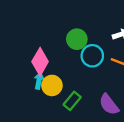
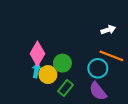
green circle: (77, 39) -> (62, 63), moved
cyan circle: (92, 56) -> (98, 68), moved

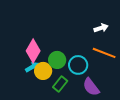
cyan circle: (98, 68) -> (78, 65), moved
cyan arrow: (36, 70) -> (32, 67), turned 48

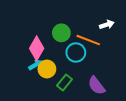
orange line: (104, 53) -> (88, 40), moved
green circle: (57, 60) -> (61, 33), moved
cyan circle: (78, 65) -> (76, 52), moved

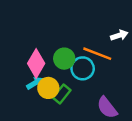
green circle: (61, 33) -> (64, 59), moved
green rectangle: (64, 82) -> (62, 94), moved

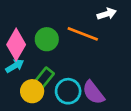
cyan circle: (83, 68) -> (68, 91), moved
yellow circle: (48, 88) -> (32, 91), moved

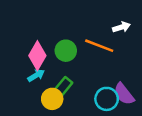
cyan circle: (68, 91) -> (107, 99), moved
purple semicircle: (93, 93) -> (124, 94), moved

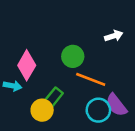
orange line: (99, 46) -> (91, 79), moved
green circle: (66, 51) -> (73, 56), moved
cyan arrow: (36, 75) -> (13, 86), moved, turned 42

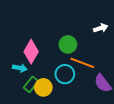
green rectangle: (54, 97) -> (31, 84), moved
cyan circle: (98, 110) -> (65, 74), moved

